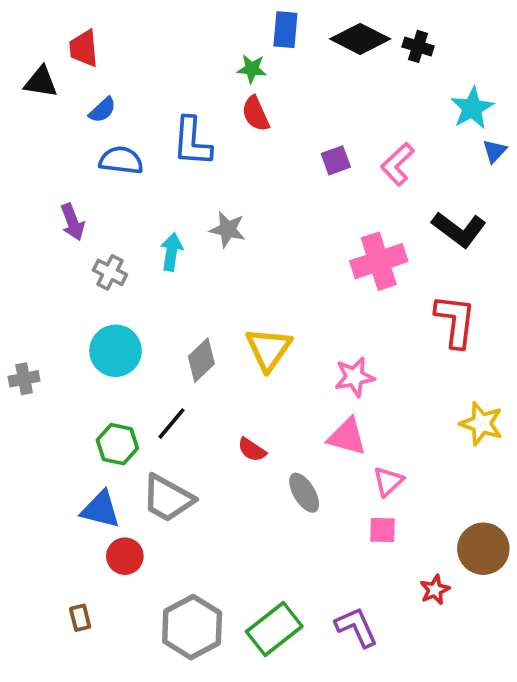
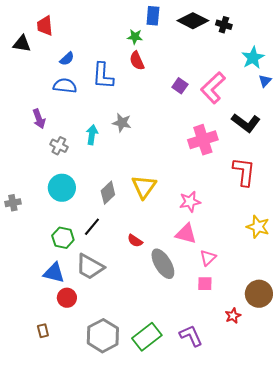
blue semicircle: (102, 110) -> (67, 59), moved
purple square: (336, 160) -> (180, 86), turned -35
pink L-shape: (397, 164) -> (213, 88), size x1.4
gray ellipse: (304, 493) -> (163, 264), size x1.4

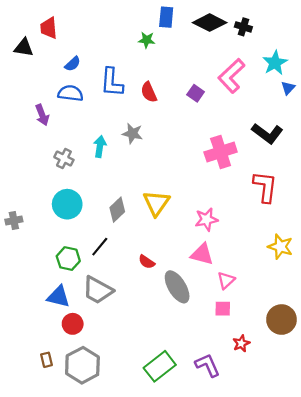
red semicircle: (137, 61) -> (149, 92), moved
pink L-shape: (213, 88) -> (231, 76), moved
purple arrow: (39, 119) -> (42, 115), moved
red star: (233, 316) -> (241, 343), moved
gray hexagon: (103, 336) -> (82, 365), moved

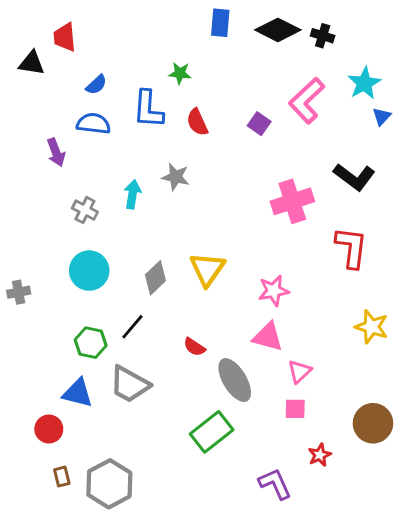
green star: (147, 40) -> (180, 73), moved
red circle: (73, 324) -> (49, 429), moved
green rectangle: (160, 366) -> (212, 432), moved

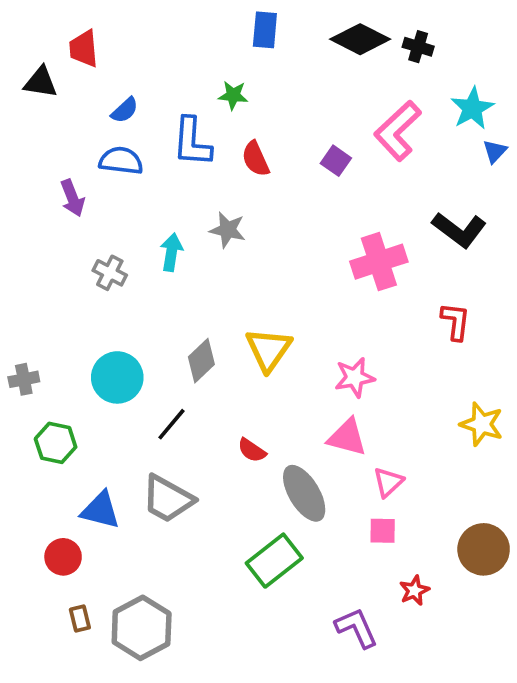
blue rectangle: (220, 23) -> (265, 30), moved
red L-shape: (351, 247) -> (456, 321), size x0.7
cyan circle: (89, 271) -> (117, 377), moved
green hexagon: (91, 343) -> (56, 443), moved

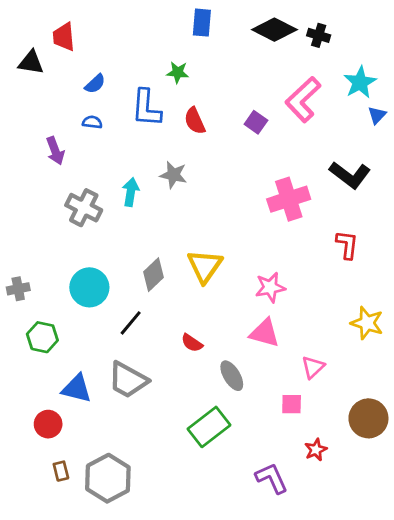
blue semicircle: (121, 161) -> (92, 122), size x0.6
gray cross: (110, 273) -> (84, 208), size x1.4
pink triangle: (388, 482) -> (313, 367), moved
gray ellipse: (304, 493) -> (232, 376), size x0.7

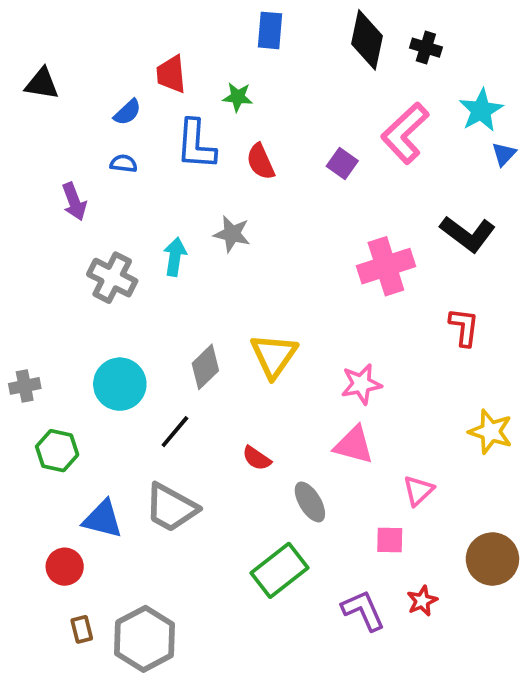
black diamond: (274, 30) -> (367, 40), turned 75
red trapezoid: (64, 37) -> (171, 74), moved
purple L-shape: (272, 478) -> (363, 610), moved

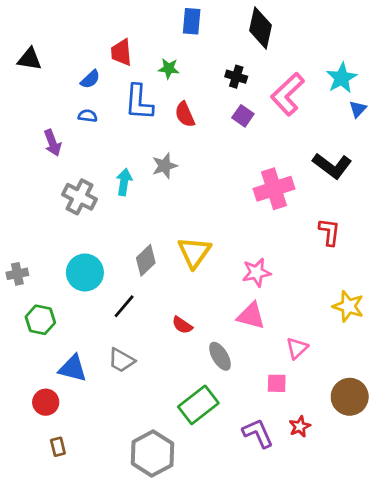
black cross: (426, 48) -> (236, 77), moved
gray star: (232, 234) -> (165, 166), turned -30
gray trapezoid: (171, 508) -> (121, 360), size x0.7
gray hexagon: (145, 639) -> (152, 454), moved

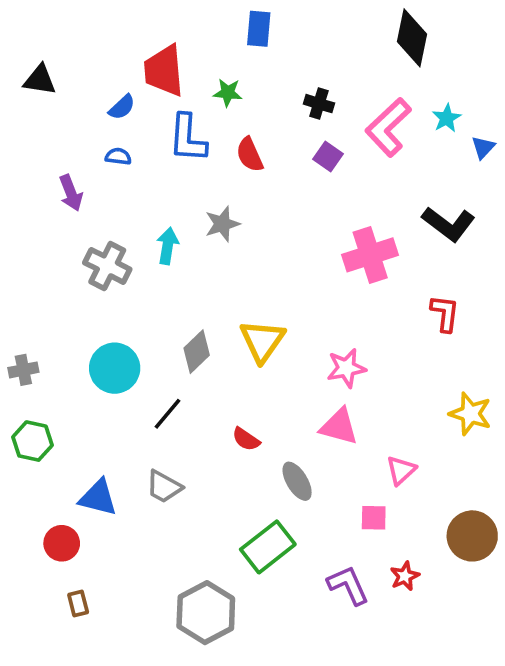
black diamond: (261, 28) -> (412, 38), moved
red trapezoid: (121, 52) -> (164, 71), size x1.4
cyan star: (342, 78) -> (447, 118), moved, size x0.7
green hexagon: (40, 320) -> (33, 441), moved

